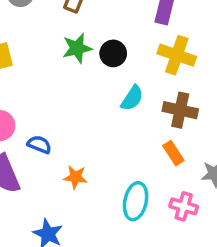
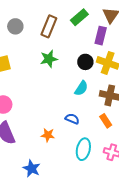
black circle: (113, 53) -> (85, 62), moved
blue semicircle: (39, 144) -> (72, 119), moved

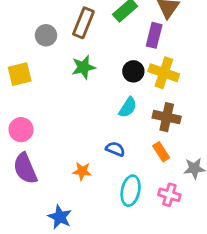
gray circle: (15, 26) -> (46, 35), moved

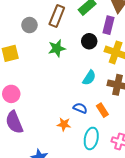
black circle: (133, 71) -> (89, 41), moved
orange rectangle: (161, 152) -> (102, 110), moved
orange star: (82, 171) -> (64, 124), moved

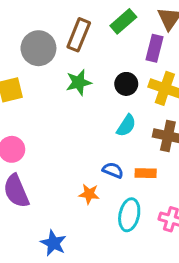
gray circle: (29, 25) -> (38, 48), size x1.5
black circle: (89, 41) -> (126, 84), moved
orange rectangle: (102, 110) -> (146, 173), turned -56

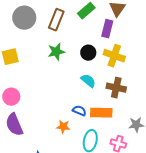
gray circle: (38, 48) -> (24, 18), moved
cyan semicircle: (126, 126) -> (88, 81), turned -84
orange rectangle: (146, 173) -> (101, 113), size x1.5

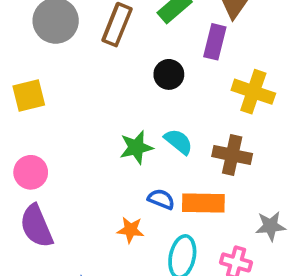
green star: (56, 52) -> (136, 147), moved
black circle: (88, 53) -> (169, 74), moved
yellow cross: (114, 56) -> (253, 92), moved

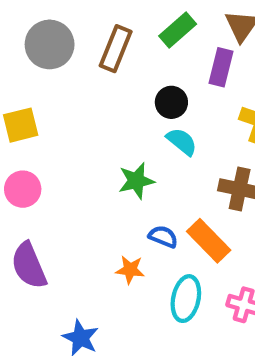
cyan semicircle: (178, 142) -> (182, 142), moved
pink circle: (31, 172) -> (23, 189), moved
orange rectangle: (203, 203) -> (209, 241), turned 45

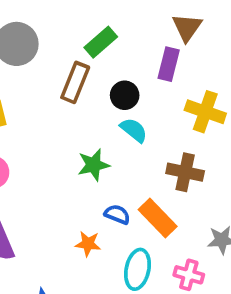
green rectangle: (178, 30) -> (101, 42), moved
brown rectangle: (116, 49) -> (75, 82), moved

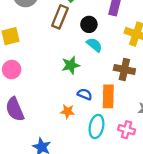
orange rectangle: (158, 218) -> (108, 96), turned 45

